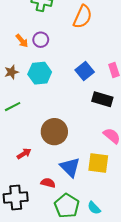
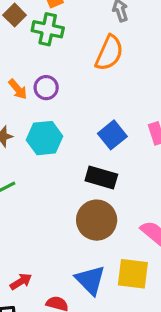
black rectangle: (102, 99) -> (101, 177), moved
brown circle: (54, 132) -> (97, 220), moved
red arrow: (24, 154) -> (21, 282), moved

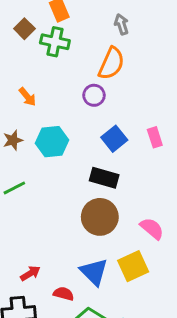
purple circle: (46, 88) -> (94, 95), moved
yellow square: (133, 274) -> (133, 266), turned -32

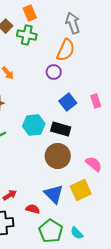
gray arrow: (121, 24) -> (73, 23), size x1.5
cyan hexagon: (52, 142) -> (34, 125), moved

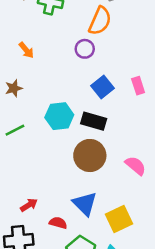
yellow square: (81, 190) -> (119, 219), moved

